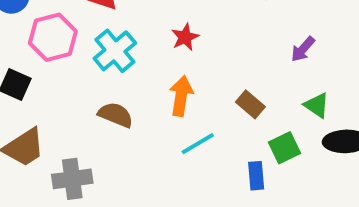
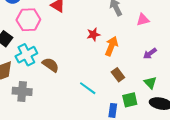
cyan cross: (115, 51) -> (26, 55), moved
orange arrow: (181, 96) -> (111, 46), moved
cyan line: (198, 144) -> (88, 88), turned 54

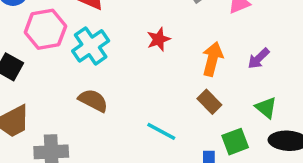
orange arrow: (111, 46) -> (212, 59), moved
cyan cross: (26, 55) -> (91, 46), moved

